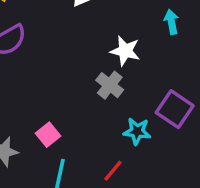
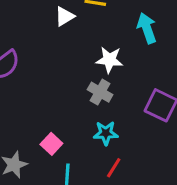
cyan arrow: (171, 22) -> (147, 28), size x1.4
cyan star: (137, 131) -> (106, 133), moved

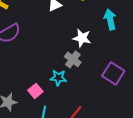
cyan star: (106, 133) -> (58, 78), moved

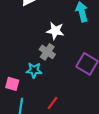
pink square: (35, 91) -> (12, 84), turned -32

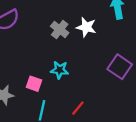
gray cross: (47, 52) -> (60, 29), moved

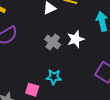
white star: (86, 27) -> (76, 39), turned -30

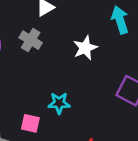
gray cross: (53, 42) -> (31, 40), moved

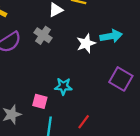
cyan arrow: (120, 20) -> (111, 36), moved, turned 95

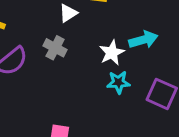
cyan star: (63, 86) -> (118, 82), moved

